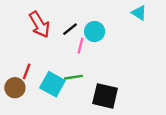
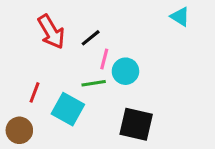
cyan circle: (95, 32) -> (125, 71), moved
green line: (73, 77) -> (94, 83), moved
brown circle: (15, 88) -> (19, 130), moved

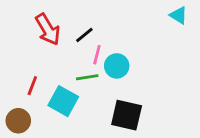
cyan triangle: (180, 17) -> (179, 15), moved

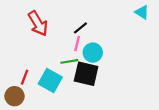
black line: (84, 35) -> (80, 28), moved
red line: (32, 86) -> (25, 77), moved
black square: (127, 115) -> (86, 74), moved

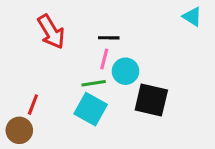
black line: (80, 28) -> (109, 38), turned 40
black square: (86, 74) -> (151, 100), moved
cyan square: (50, 81) -> (91, 109), moved

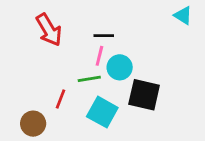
red line: (33, 105) -> (60, 99), moved
cyan square: (91, 109) -> (102, 112), moved
brown circle: (19, 130) -> (33, 124), moved

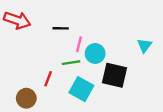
cyan triangle: (183, 15) -> (144, 45), moved, turned 35
red arrow: (49, 30) -> (17, 20), moved, turned -40
black line: (104, 36) -> (61, 28), moved

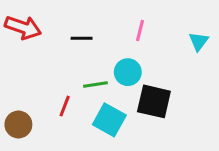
pink line: (79, 44) -> (140, 31), moved
cyan triangle: (144, 45) -> (199, 41), moved
brown circle: (26, 98) -> (18, 125), moved

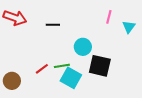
pink line: (140, 31) -> (109, 17), moved
green line: (95, 84) -> (62, 66), moved
red line: (65, 106) -> (42, 69), turned 32

